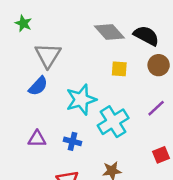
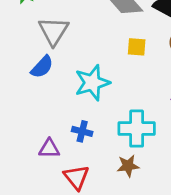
cyan cross: (113, 122) -> (137, 129), moved, turned 32
purple triangle: (37, 139) -> (49, 149), moved

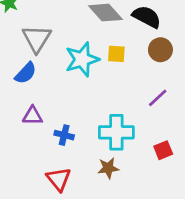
cyan star: (92, 83) -> (82, 59), moved
purple triangle: (49, 149) -> (33, 116), moved

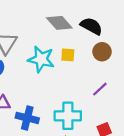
cyan star: (82, 59) -> (41, 59), turned 30
blue cross: (64, 135) -> (27, 118), size x1.5

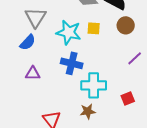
purple line: (100, 89) -> (135, 58), moved
blue cross: (27, 118) -> (72, 63), moved

